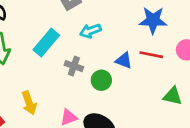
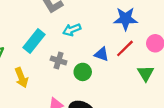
red line: (151, 55) -> (125, 48), turned -54
green triangle: (173, 96) -> (146, 73), moved, turned 48
yellow arrow: (29, 103) -> (21, 78), moved

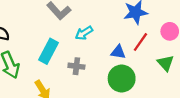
green circle: (83, 72) -> (122, 78), moved, size x1.5

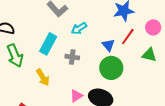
blue triangle: (118, 52) -> (108, 45), turned 40
green triangle: (166, 63) -> (149, 55), turned -35

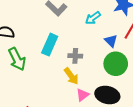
cyan arrow: (79, 28) -> (93, 18), moved
yellow arrow: (43, 77) -> (71, 76), moved

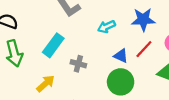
blue triangle: (111, 41) -> (121, 56), turned -32
yellow arrow: (71, 76) -> (46, 84), moved, turned -108

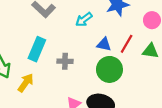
red line: (144, 49) -> (127, 44), moved
yellow arrow: (46, 84) -> (26, 83), moved

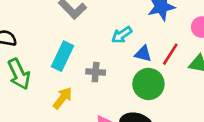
cyan arrow: (84, 19) -> (122, 35), moved
yellow arrow: (26, 83) -> (63, 98), moved

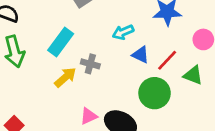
green circle: (148, 84) -> (155, 93), moved
yellow arrow: (63, 98) -> (65, 77), moved

